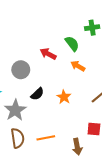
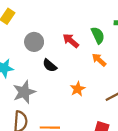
gray circle: (21, 70) -> (34, 42), moved
black semicircle: (37, 94) -> (50, 65), moved, turned 72

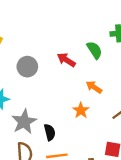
orange arrow: (99, 60) -> (94, 87), moved
black semicircle: (50, 65) -> (50, 132), moved, turned -136

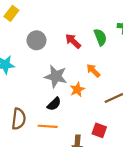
gray star: (24, 122) -> (56, 76), moved, turned 30
black semicircle: (50, 132) -> (54, 104), moved, turned 48

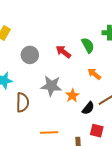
orange arrow: (93, 71) -> (94, 74), moved
black semicircle: (54, 104) -> (88, 108), moved
brown semicircle: (19, 119) -> (23, 102), moved

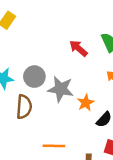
gray circle: (30, 55) -> (34, 77), moved

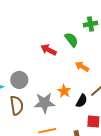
gray star: (61, 89) -> (45, 103), moved

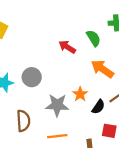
orange arrow: (82, 67) -> (102, 69), size x1.5
brown semicircle: (17, 105) -> (23, 121), moved

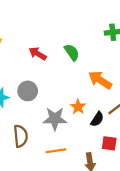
green semicircle: (93, 38) -> (72, 52), moved
red arrow: (67, 47) -> (38, 54), moved

